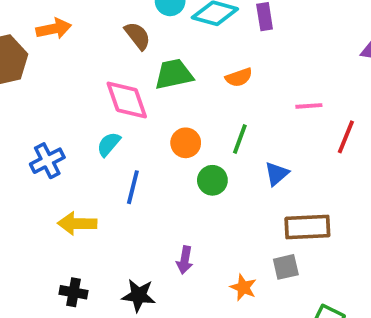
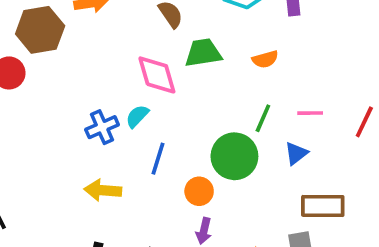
pink line: (309, 106) -> (310, 113), moved
orange circle: (186, 143) -> (199, 191), moved
blue cross: (47, 161) -> (102, 127), moved
green circle: (212, 180) -> (234, 156), size x1.6

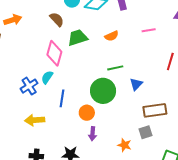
pink diamond: (157, 75) -> (54, 53), turned 40
pink line: (310, 113) -> (149, 30), moved
green line: (263, 118) -> (115, 68), turned 63

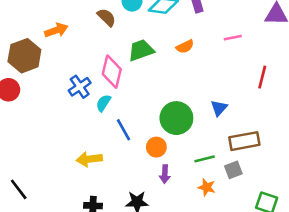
brown semicircle: (57, 19) -> (107, 17), moved
green line: (115, 68) -> (205, 159), moved
blue cross: (29, 86) -> (80, 87), moved
blue line: (62, 98) -> (124, 130), turned -36

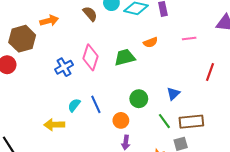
green trapezoid: (141, 50) -> (125, 57), moved
cyan semicircle: (103, 103) -> (74, 105), moved
green circle: (176, 118) -> (139, 99), size x0.7
yellow arrow: (89, 159) -> (54, 125), moved
green line: (205, 159) -> (164, 121), moved, turned 63

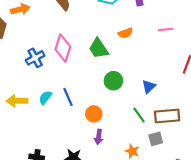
green trapezoid: (125, 57) -> (98, 48), turned -110
green circle: (139, 99) -> (113, 81), moved
yellow arrow: (54, 125) -> (17, 101), moved

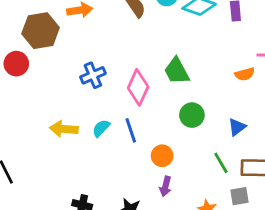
orange semicircle: (125, 33) -> (245, 74), moved
pink diamond: (63, 48) -> (138, 87), moved

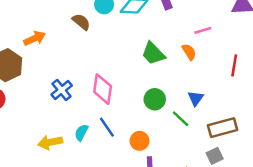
green trapezoid: (177, 71) -> (153, 53), moved
orange semicircle: (245, 74) -> (189, 52), turned -91
green line: (221, 163) -> (181, 119), moved

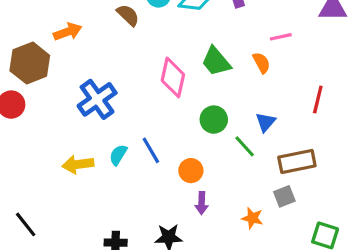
red line: (234, 65) -> (318, 100), moved
pink diamond: (103, 89) -> (173, 77), moved
blue cross: (62, 90) -> (97, 99), size x1.4

